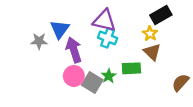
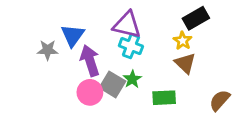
green rectangle: (131, 68) -> (164, 98), moved
green star: (109, 76) -> (132, 79), moved
gray square: (92, 82) -> (112, 84), moved

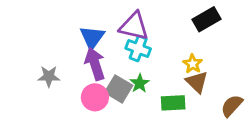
blue triangle: (73, 35) -> (92, 37), moved
yellow star: (183, 41) -> (193, 64), moved
gray star: (48, 50) -> (49, 76), moved
brown triangle: (185, 63) -> (197, 82), moved

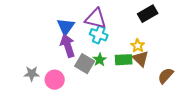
gray star: (49, 76) -> (32, 74), moved
pink circle: (95, 97) -> (55, 80), moved
green rectangle: (173, 103) -> (124, 60), moved

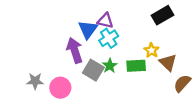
purple triangle: (96, 19) -> (105, 21), size x0.7
blue triangle: (66, 27) -> (88, 29), moved
cyan cross: (99, 35) -> (109, 38), turned 36
brown triangle: (141, 59) -> (168, 62), moved

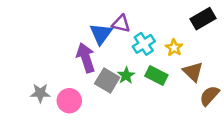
black rectangle: (162, 15) -> (203, 19), moved
cyan cross: (109, 38) -> (144, 44), moved
yellow star: (151, 50) -> (174, 48), moved
green rectangle: (136, 66) -> (156, 75), turned 30

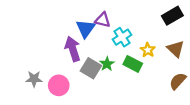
yellow star: (174, 48) -> (148, 50), moved
brown triangle: (193, 72) -> (176, 49), moved

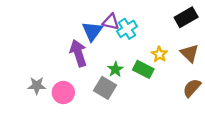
cyan cross: (122, 37) -> (127, 29), moved
gray square: (91, 68) -> (105, 88), moved

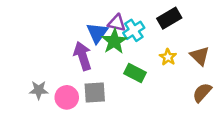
black rectangle: (186, 17) -> (169, 18), moved
green star: (115, 69) -> (114, 41), moved, size x1.5
green rectangle: (143, 69) -> (135, 73), moved
gray square: (105, 88) -> (95, 93), moved, turned -35

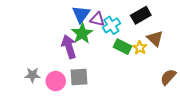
blue triangle: (97, 33) -> (81, 14), moved
green star: (114, 41) -> (82, 33), moved
brown triangle: (200, 56) -> (155, 39), moved
green rectangle: (135, 73) -> (123, 47), moved

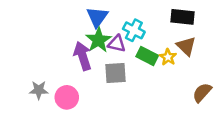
black rectangle: (141, 15) -> (183, 17), moved, turned 36
purple triangle: (97, 19) -> (117, 44), moved
cyan cross: (111, 25) -> (134, 30), turned -30
gray square: (79, 77) -> (116, 73), moved

